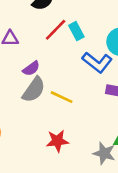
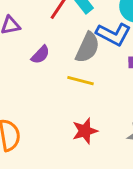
gray semicircle: (34, 90) -> (88, 48), moved

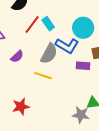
red star: (85, 131) -> (21, 107), moved

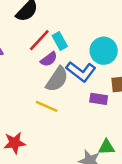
purple semicircle: (17, 57) -> (49, 59), moved

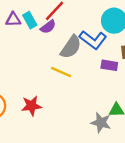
cyan rectangle: (60, 41) -> (30, 20), moved
purple semicircle: (49, 59) -> (48, 27), moved

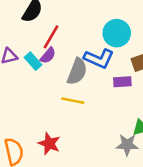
cyan rectangle: (30, 20) -> (33, 61), moved
red star: (31, 106) -> (49, 144), turned -30

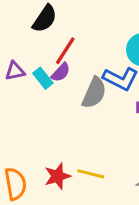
yellow line: (73, 101) -> (91, 174), moved
red star: (49, 144) -> (57, 176), turned 30

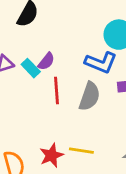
red line: (65, 51) -> (57, 90), moved, turned -32
gray semicircle: (94, 93) -> (90, 96), moved

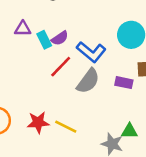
blue L-shape: (101, 63) -> (91, 52), moved
red line: (57, 90) -> (61, 67), turned 30

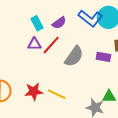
purple triangle: (23, 29) -> (34, 44), moved
purple semicircle: (60, 38) -> (59, 23), moved
blue L-shape: (91, 52) -> (90, 18), moved

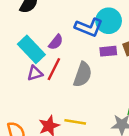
cyan rectangle: (37, 23) -> (31, 49), size x1.6
purple rectangle: (103, 57) -> (108, 51), moved

